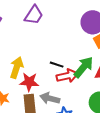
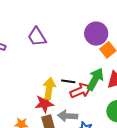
purple trapezoid: (34, 15) -> (37, 37), turned 125
yellow arrow: (17, 68) -> (49, 88), moved

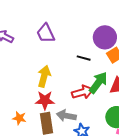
black line: (68, 81) -> (84, 58), moved
yellow arrow: (49, 88) -> (44, 76), moved

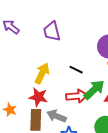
black line: (84, 58) -> (76, 70), moved

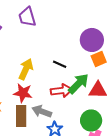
purple trapezoid: (52, 31) -> (27, 17), moved

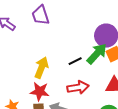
black line: (60, 64) -> (75, 61), turned -48
green arrow: (78, 84) -> (97, 54), moved

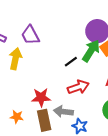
purple trapezoid: (41, 15) -> (30, 35), moved
yellow arrow: (41, 68) -> (15, 59), moved

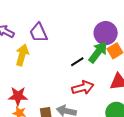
red star: (41, 97) -> (18, 96), moved

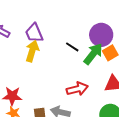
yellow arrow: (22, 55) -> (32, 51), moved
black line: (77, 62) -> (72, 47), moved, turned 64

